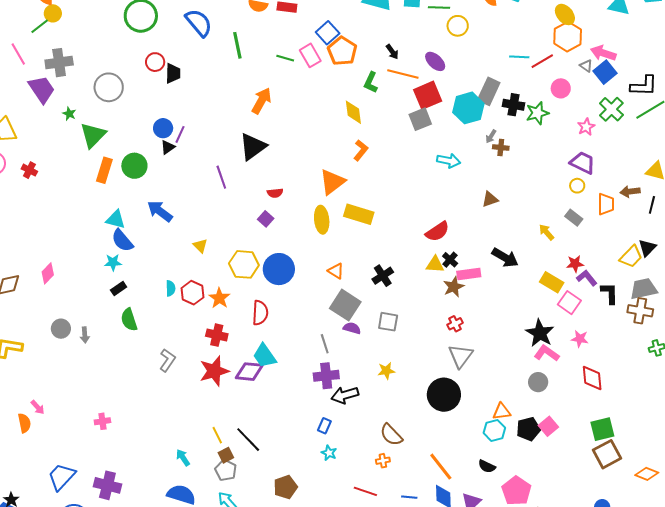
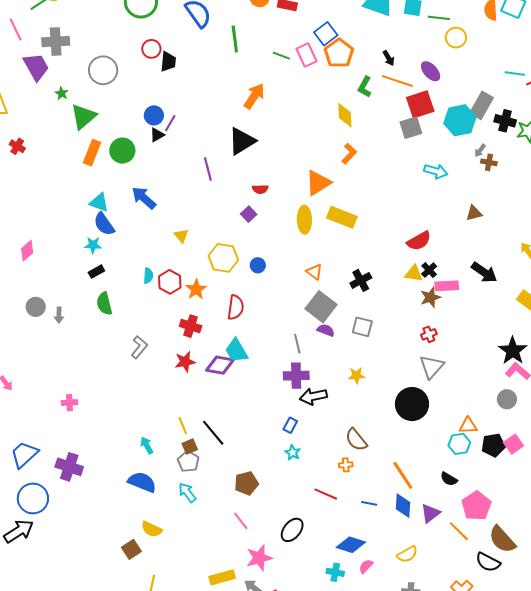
blue circle: (279, 269) -> (258, 265), size x0.5
red star: (214, 371) -> (185, 362), size x0.7

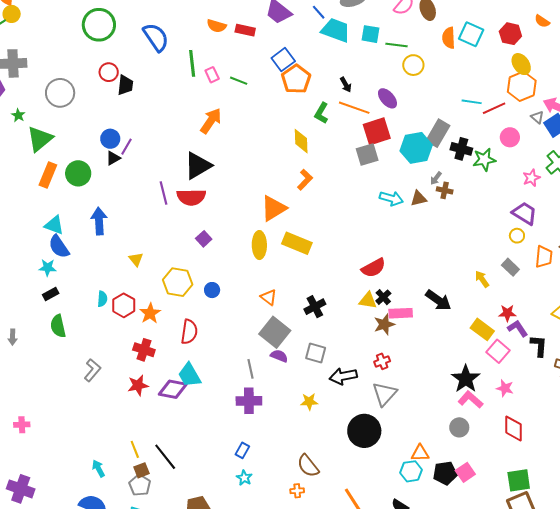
pink rectangle: (307, 55) -> (212, 75), moved, size x0.7
red semicircle: (260, 189) -> (191, 197), moved, size x1.8
blue arrow: (144, 198) -> (99, 221), turned 44
brown triangle: (474, 213) -> (419, 198), moved
black arrow: (313, 396) -> (343, 376), moved

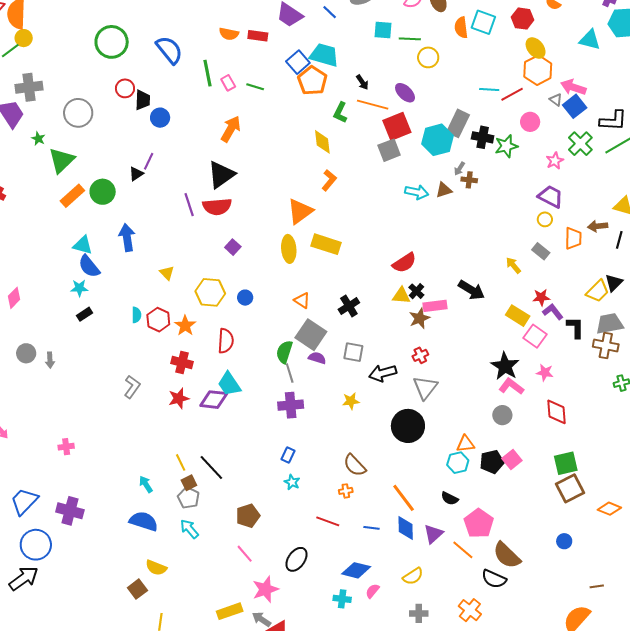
cyan trapezoid: (336, 30) -> (324, 55), moved
blue circle: (110, 139) -> (160, 118), moved
orange rectangle: (48, 175) -> (72, 196), turned 30
green semicircle: (58, 326) -> (284, 352), moved, turned 35

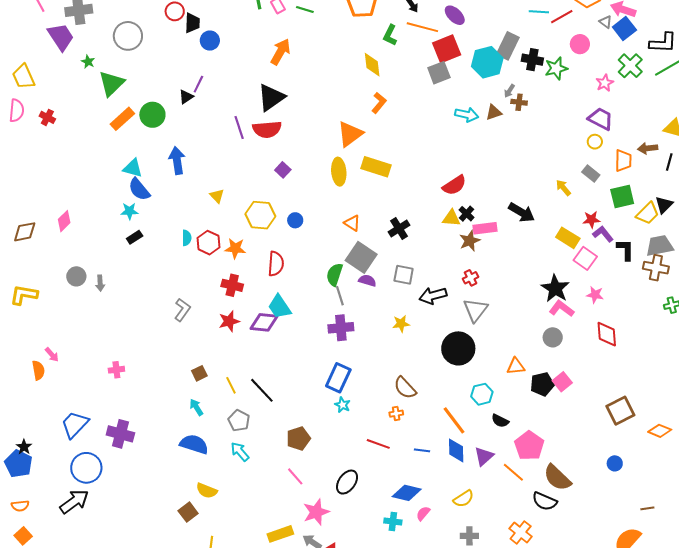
orange star: (185, 326) -> (235, 248), turned -30
blue rectangle: (288, 455) -> (338, 378), size x1.8
cyan hexagon: (458, 463) -> (482, 394), moved
green square: (566, 463) -> (622, 197), moved
brown square: (189, 483) -> (199, 373), moved

